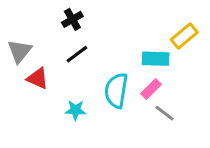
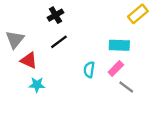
yellow rectangle: (184, 36) -> (138, 14), moved
cyan semicircle: (116, 90) -> (89, 70), size x0.6
cyan star: (75, 110) -> (37, 85), moved

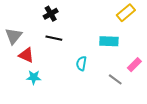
black line: (59, 42) -> (54, 38), turned 49
pink rectangle: (116, 68) -> (134, 65), moved

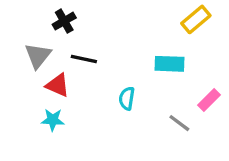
black cross: (51, 14) -> (64, 21), moved
gray triangle: (14, 36) -> (38, 56), moved
red triangle: (26, 55) -> (58, 85), moved

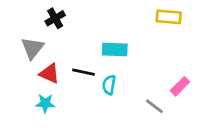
yellow rectangle: (196, 19) -> (169, 17), turned 45
black line: (84, 59) -> (84, 72), moved
cyan rectangle: (170, 64) -> (115, 49), moved

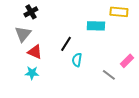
black cross: (55, 18) -> (31, 12), moved
cyan rectangle: (115, 49) -> (96, 26), moved
black line: (84, 72) -> (66, 44), moved, turned -70

